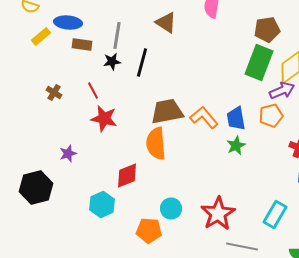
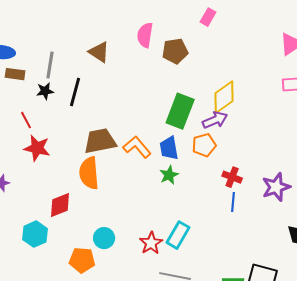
brown pentagon: (267, 30) -> (175, 51), moved
green rectangle: (259, 62) -> (180, 111), moved
red star: (218, 214) -> (151, 243), size x0.7
cyan rectangle: (275, 214) -> (178, 235), moved

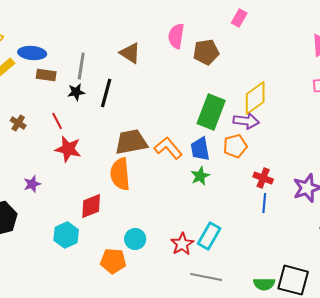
purple arrow: (215, 120) -> (246, 121), turned 30

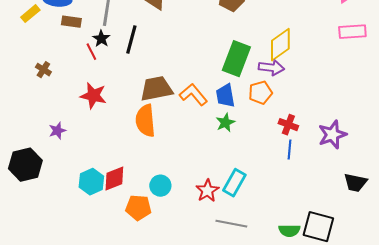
black star: (76, 92) -> (101, 39), turned -30
red line: (57, 121) -> (91, 52), moved
red diamond: (91, 206) -> (114, 179), moved

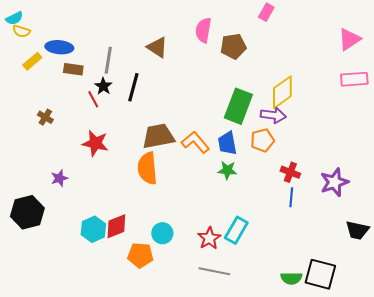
green star: (225, 123) -> (227, 170), turned 30
gray line: (231, 224) -> (214, 271), moved

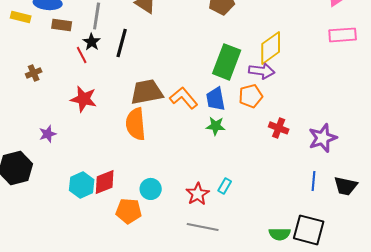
yellow rectangle: (32, 61) -> (21, 17), turned 54
brown cross: (45, 117) -> (34, 73), turned 35
blue line: (291, 197) -> (314, 181), moved
cyan rectangle: (236, 230) -> (225, 186), size x0.6

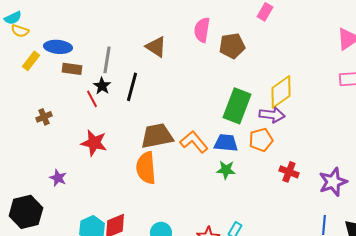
yellow rectangle: (21, 17) -> (31, 61), turned -66
blue trapezoid: (216, 99) -> (226, 143), turned 105
purple star: (48, 134) -> (58, 178), turned -30

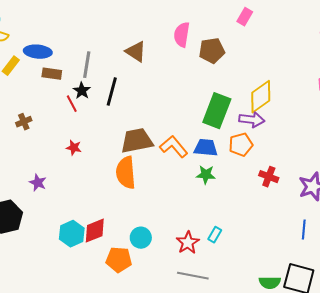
red star: (94, 143) -> (74, 148), size x0.6

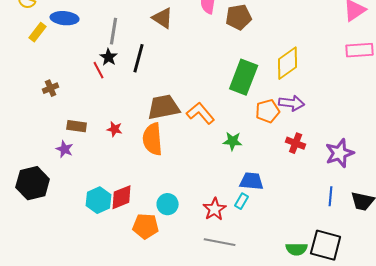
brown rectangle: (52, 74) -> (77, 126), moved
purple arrow: (252, 120) -> (292, 103), moved
red star: (74, 148) -> (115, 129), moved
blue trapezoid: (206, 148) -> (252, 181), moved

